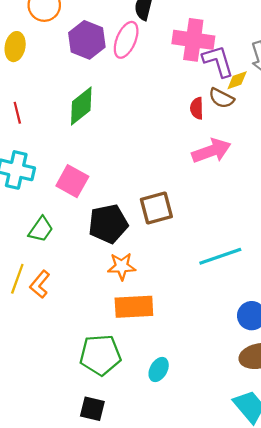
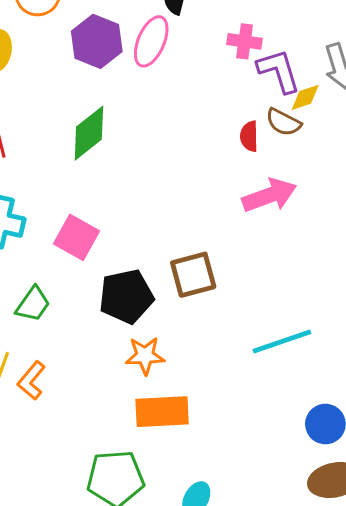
pink cross: (193, 40) -> (245, 41), size x0.6

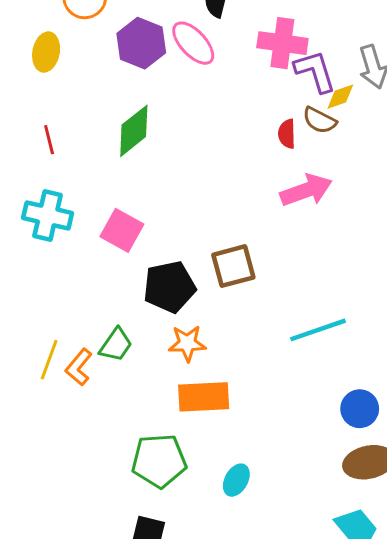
pink ellipse: (151, 41) -> (193, 43), turned -66
pink cross: (245, 41) -> (282, 43), size x1.5
green trapezoid: (33, 304) -> (116, 345), moved

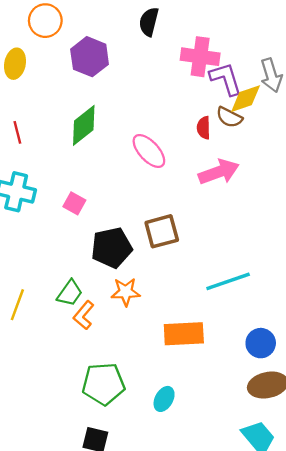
pink ellipse: (193, 43) -> (149, 151), moved
yellow diamond: (340, 97) -> (246, 99), size x1.4
pink square: (122, 230) -> (74, 203), size x0.7
orange L-shape: (79, 367) -> (84, 315), moved
orange rectangle: (204, 397) -> (184, 334), moved

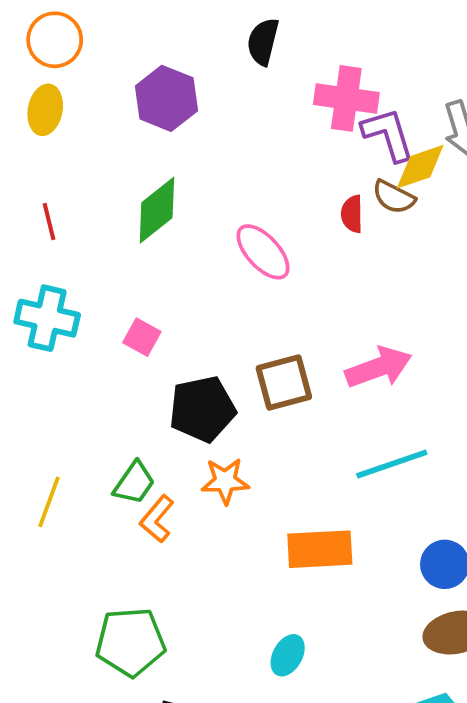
orange circle: (45, 21) -> (55, 40), moved
pink arrow: (219, 172) -> (379, 367), moved
green pentagon: (103, 384) -> (130, 642), moved

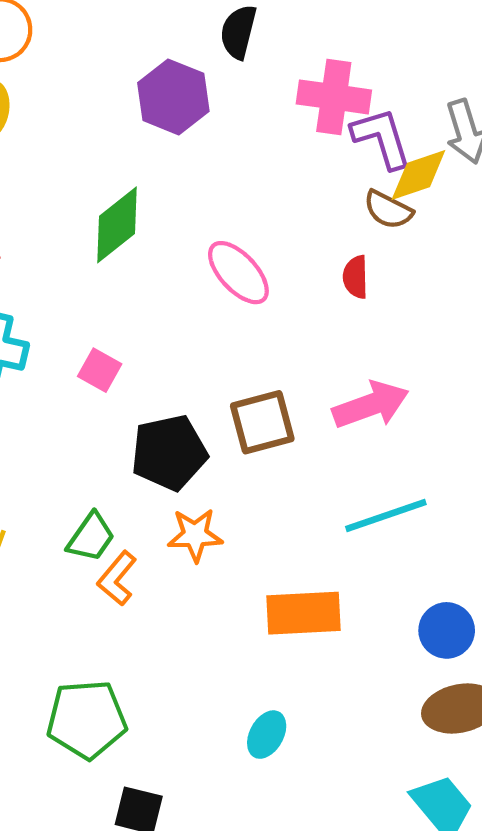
purple hexagon: (166, 98) -> (173, 97), moved
red semicircle: (352, 214) -> (356, 277), moved

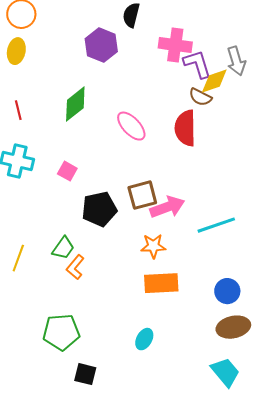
red semicircle: (356, 277) -> (185, 128), size x1.8
pink arrow: (371, 405) -> (167, 207), moved
cyan line: (386, 515) -> (216, 225), moved
orange star: (195, 535) -> (153, 246), moved

